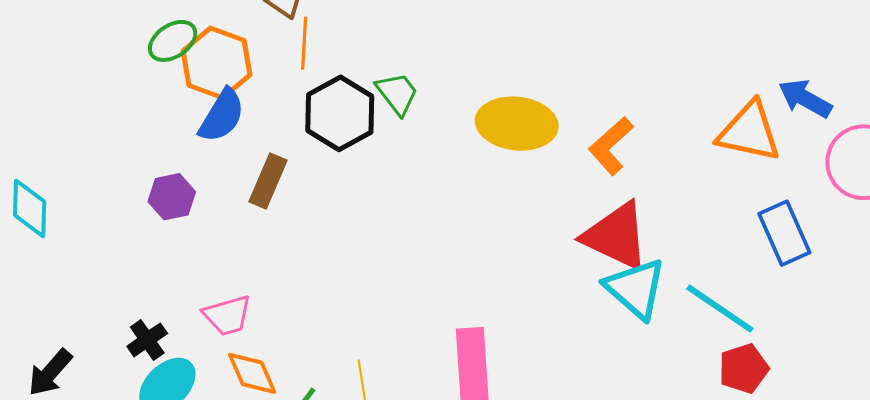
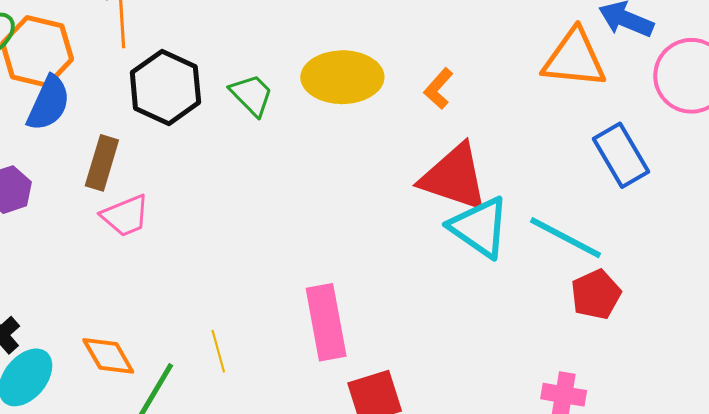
green trapezoid: (397, 93) -> (252, 95), moved
orange L-shape: (611, 146) -> (438, 89), size x0.7
pink trapezoid: (227, 315) -> (125, 216), moved

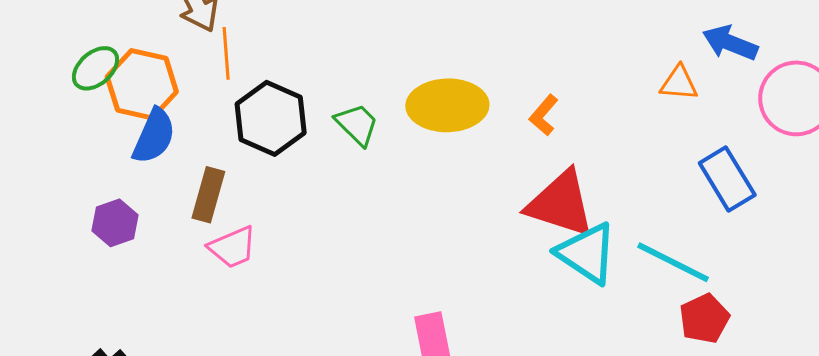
orange triangle: (574, 59) -> (679, 83), size x0.6

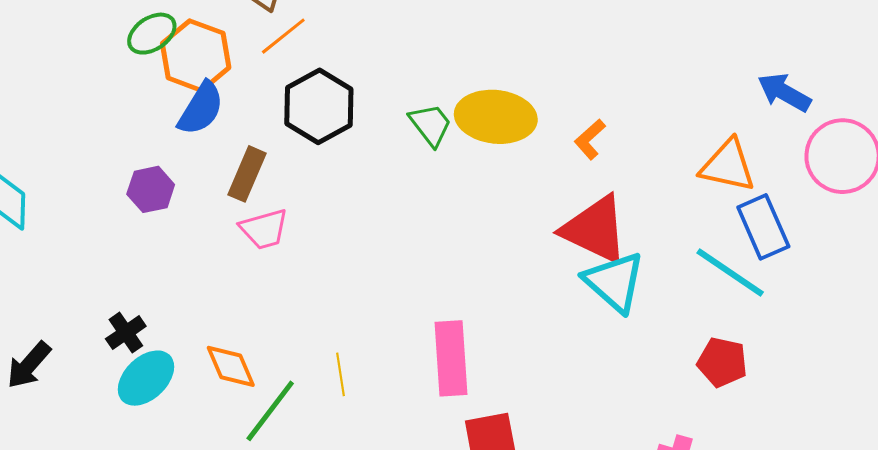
orange line: (226, 53) -> (283, 36), turned 48
orange triangle: (679, 83) -> (728, 166), moved, size x1.5
green trapezoid: (357, 124) -> (431, 125), moved
cyan line: (673, 262) -> (730, 273), moved
red pentagon: (704, 319) -> (722, 362), turned 30

